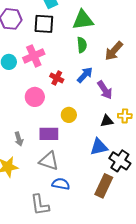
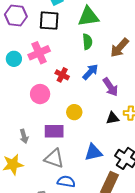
blue triangle: (99, 147) -> (93, 152), moved

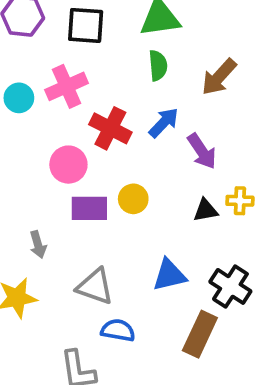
red cross: (62, 75) -> (110, 128), size x1.5
purple rectangle: (54, 131) -> (89, 208), moved

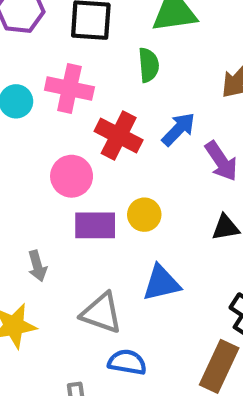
green semicircle: (158, 65) -> (149, 65), moved
pink cross: (67, 86) -> (69, 89), turned 36
blue triangle: (169, 275) -> (161, 283), moved

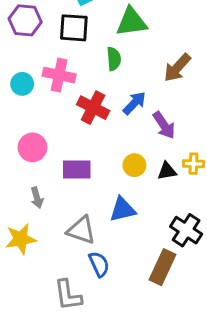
pink circle: (72, 176) -> (33, 147), moved
yellow circle: (144, 215) -> (134, 165), moved
blue semicircle: (127, 362) -> (99, 264), turned 55

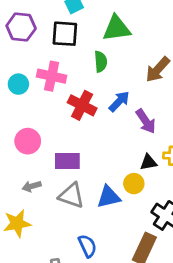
yellow circle: (134, 165) -> (134, 184), moved
gray arrow: (37, 198) -> (32, 186), turned 90
gray triangle: (81, 230) -> (71, 196), moved

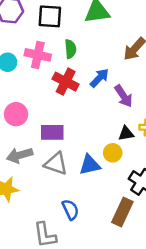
green semicircle: (101, 62) -> (70, 49), moved
gray arrow: (32, 186) -> (20, 155), size x1.5

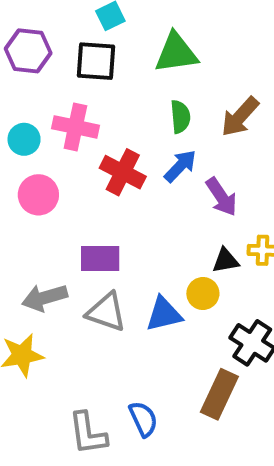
green semicircle: (70, 49) -> (180, 117), moved
pink circle: (16, 114) -> (38, 195), moved
blue semicircle: (70, 210) -> (143, 419), moved

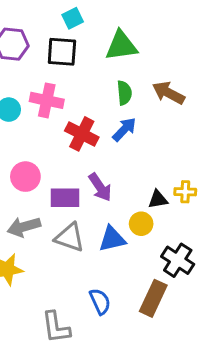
brown arrow: (240, 117) -> (169, 93), turned 76
pink circle: (38, 195) -> (25, 177), moved
purple arrow: (221, 197) -> (100, 187), moved
blue semicircle: (143, 419) -> (100, 301), moved

